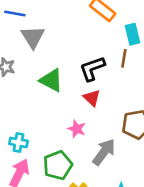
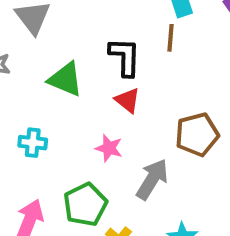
black L-shape: (92, 69) -> (125, 57), turned 116
cyan cross: (18, 142) -> (33, 143), moved

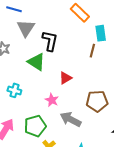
black L-shape: (125, 57) -> (50, 41), moved
red triangle: (128, 100) -> (65, 78), turned 40
gray arrow: (152, 179) -> (71, 119), turned -105

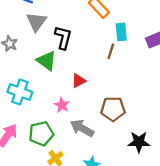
cyan cross: (14, 90) -> (20, 92), size x1.5

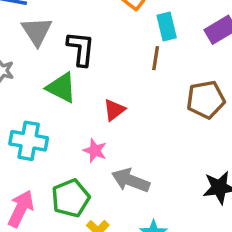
brown pentagon: (113, 109) -> (206, 100), moved

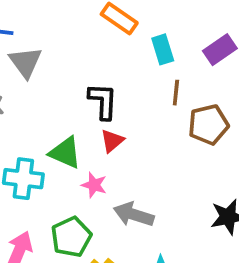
black L-shape: (81, 49) -> (103, 101), moved
brown line: (156, 58) -> (176, 93), moved
green triangle: (61, 88) -> (65, 153), moved

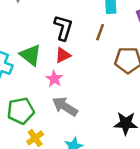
brown line: (176, 93) -> (100, 32), moved
pink star: (94, 185) -> (54, 79), moved

